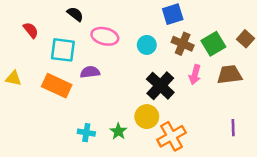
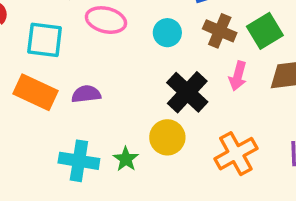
purple semicircle: (90, 72) -> (86, 94), moved
cyan cross: (86, 133) -> (79, 161), size x1.5
orange cross: (171, 136) -> (236, 154), moved

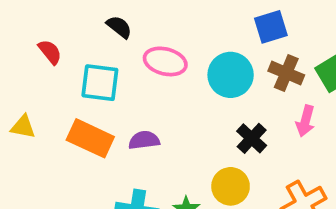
cyan circle: (167, 33) -> (231, 75), size x1.5
black cross: (187, 92) -> (252, 138), size x0.7

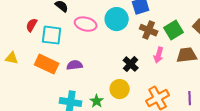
red semicircle: (50, 52) -> (32, 25), moved, turned -112
cyan circle: (231, 75) -> (117, 19), moved

